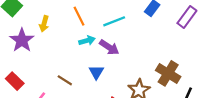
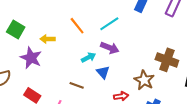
yellow arrow: (44, 24) -> (48, 39), turned 88
cyan arrow: (87, 41) -> (88, 57), moved

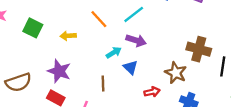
purple star: (31, 58) -> (59, 71), moved
brown line: (77, 85) -> (103, 84), turned 72

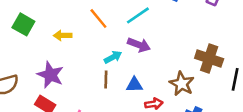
blue triangle: (130, 67) -> (134, 85), moved, turned -49
brown line: (103, 84) -> (106, 79), moved

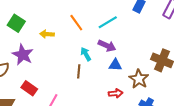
cyan arrow: (113, 57) -> (86, 54), turned -96
purple star: (50, 75) -> (23, 55), moved
blue triangle: (134, 85) -> (115, 65), moved

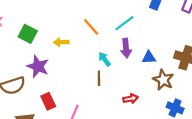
purple arrow: (107, 46) -> (126, 48), turned 66
blue triangle: (115, 65) -> (149, 57), moved
red rectangle: (29, 88) -> (48, 101), turned 35
red arrow: (116, 93) -> (131, 99), moved

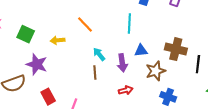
cyan line: (124, 23) -> (129, 24), moved, turned -48
purple arrow: (126, 48) -> (122, 63), moved
brown star: (163, 80) -> (156, 71), turned 30

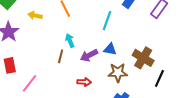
purple arrow: (122, 63) -> (89, 55), turned 54

